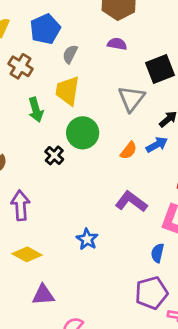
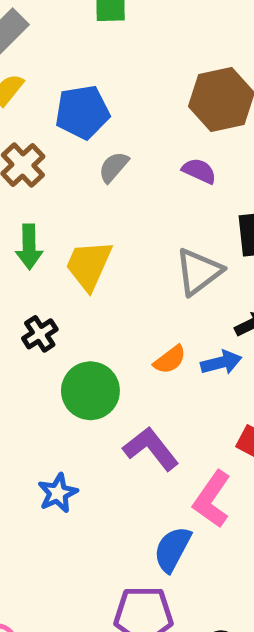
yellow trapezoid: (68, 91) -> (89, 265), moved
green circle: (83, 133) -> (90, 391), moved
blue semicircle: (157, 253) -> (172, 549), size x1.4

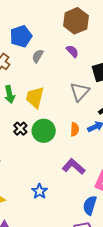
purple semicircle: (199, 171) -> (72, 51), turned 32
orange semicircle: (170, 360) -> (75, 129), turned -40
green circle: (90, 391) -> (44, 131), moved

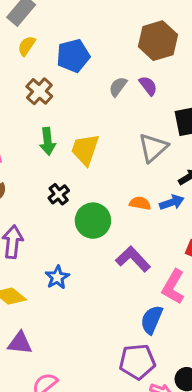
gray semicircle: (38, 56) -> (118, 87), moved
orange semicircle: (75, 129) -> (140, 203), turned -88
green circle: (44, 131) -> (93, 221), moved
blue star: (39, 191) -> (57, 277), moved

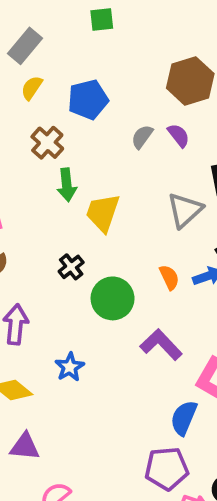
green arrow: (48, 141) -> (67, 185), moved
orange semicircle: (140, 203) -> (169, 277), turned 55

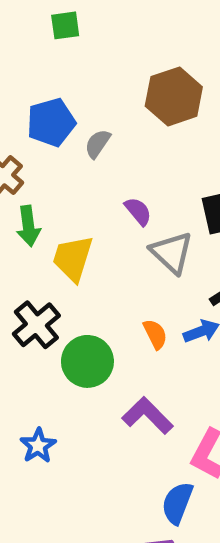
purple semicircle: (179, 135) -> (138, 211), moved
gray semicircle: (142, 137) -> (98, 144), moved
gray triangle: (185, 210) -> (172, 253), turned -33
black cross: (71, 267) -> (36, 325), size x1.5

